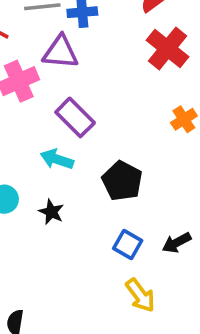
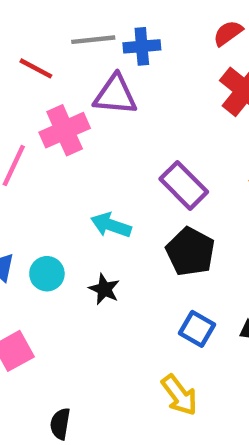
purple rectangle: (75, 117) -> (184, 185), moved
yellow arrow: (140, 295) -> (179, 395), moved

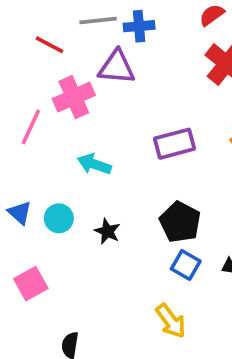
purple rectangle: (184, 185) -> (175, 144), turned -60
cyan arrow: (111, 225) -> (94, 164), moved
black pentagon: (190, 252) -> (180, 222), moved

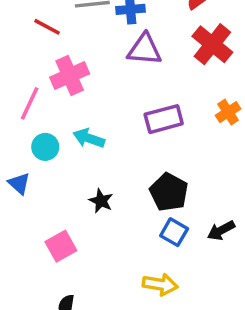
purple triangle: (117, 67) -> (144, 49), moved
cyan circle: (59, 218) -> (45, 147), moved
pink square: (31, 284) -> (61, 246), moved
yellow arrow: (171, 321) -> (160, 284), turned -44

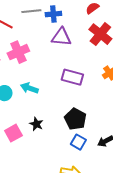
purple rectangle: (164, 119) -> (72, 77), turned 30
pink square: (61, 246) -> (13, 133), moved

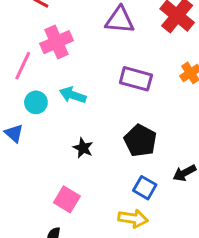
pink square: (13, 133) -> (67, 199), moved, turned -30
blue square: (78, 142) -> (145, 188), moved

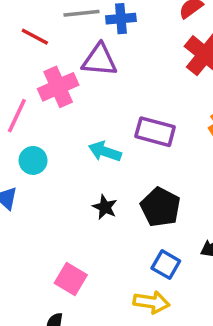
purple triangle: (120, 20) -> (99, 60), moved
cyan arrow: (73, 95) -> (105, 151), moved
black star: (83, 148) -> (105, 207), moved

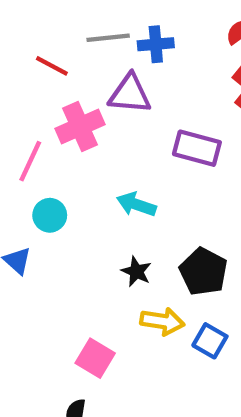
purple rectangle: (155, 132) -> (197, 148), moved
yellow arrow: (151, 302) -> (162, 321), moved

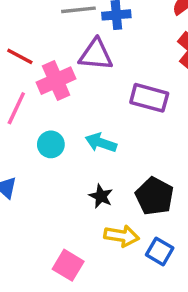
red line: (52, 66) -> (20, 56), moved
cyan circle: (50, 215) -> (51, 144), moved

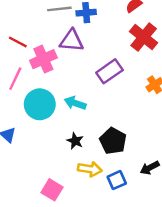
purple rectangle: (149, 98) -> (109, 71), turned -50
cyan circle: (51, 144) -> (40, 104), size x1.6
blue square: (160, 251) -> (117, 180), turned 36

